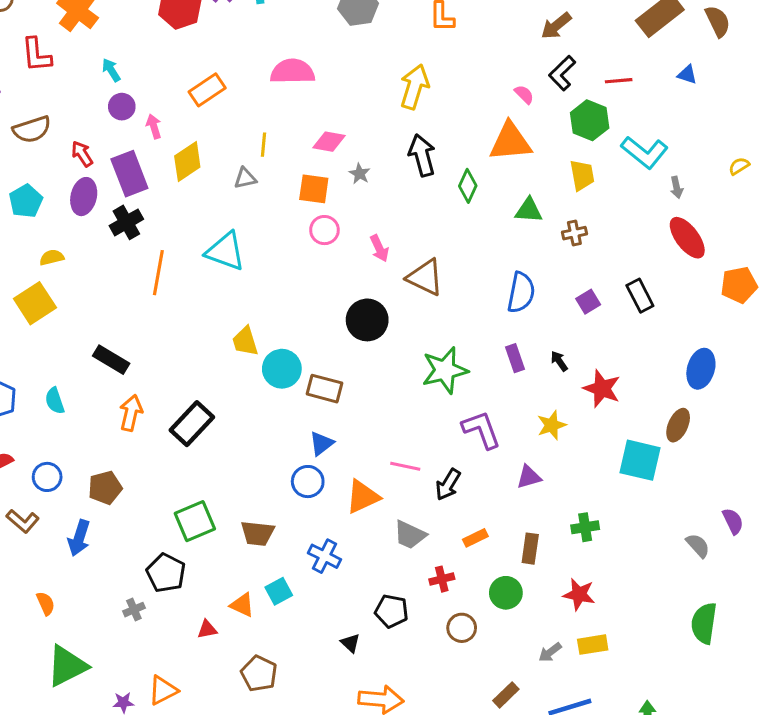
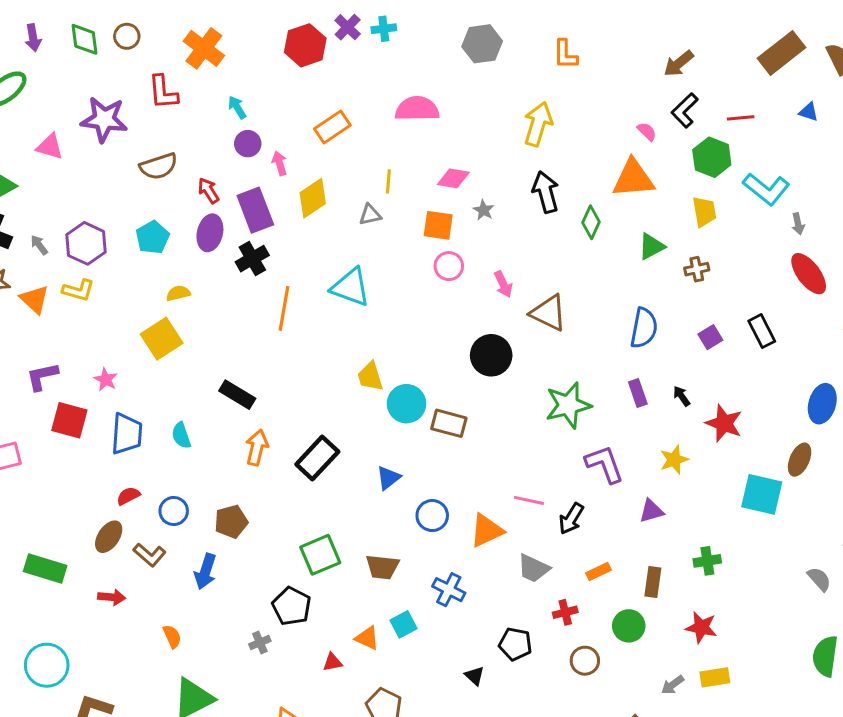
green triangle: (529, 210) -> (651, 246), turned -32
blue triangle: (321, 443) -> (388, 478), moved

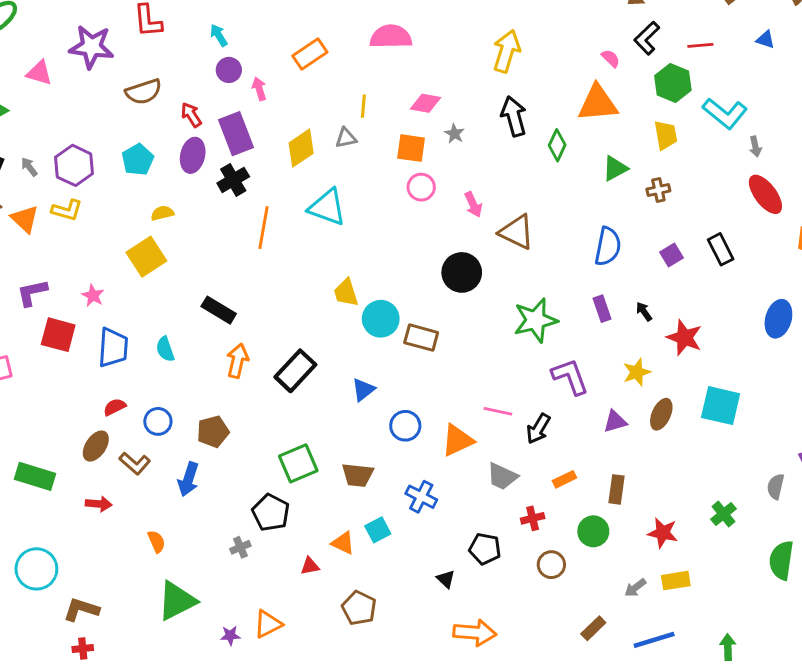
yellow diamond: (313, 198) -> (301, 148), moved
brown ellipse: (800, 460) -> (661, 414), moved
green cross: (707, 561) -> (724, 514), moved, turned -30
gray semicircle: (819, 579) -> (776, 487), turned -125

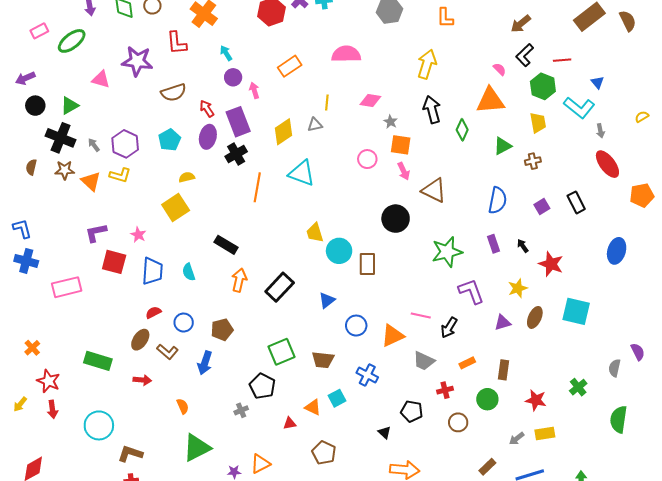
blue triangle: (765, 40) -> (597, 82), moved, turned 32
orange square: (411, 148) -> (401, 145), moved
brown rectangle: (421, 338) -> (367, 264), turned 75

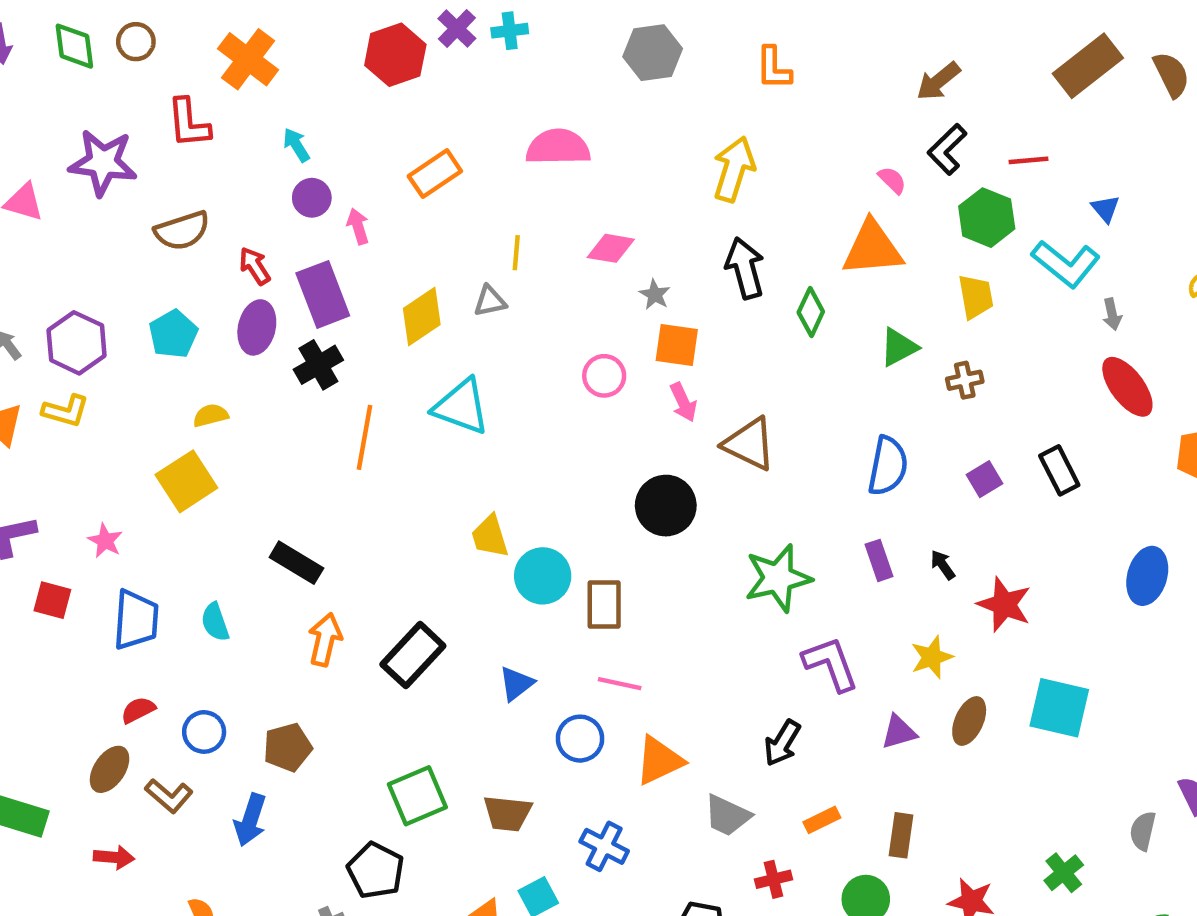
red square: (114, 262) -> (52, 600), size x0.7
pink line: (421, 315) -> (620, 684), moved

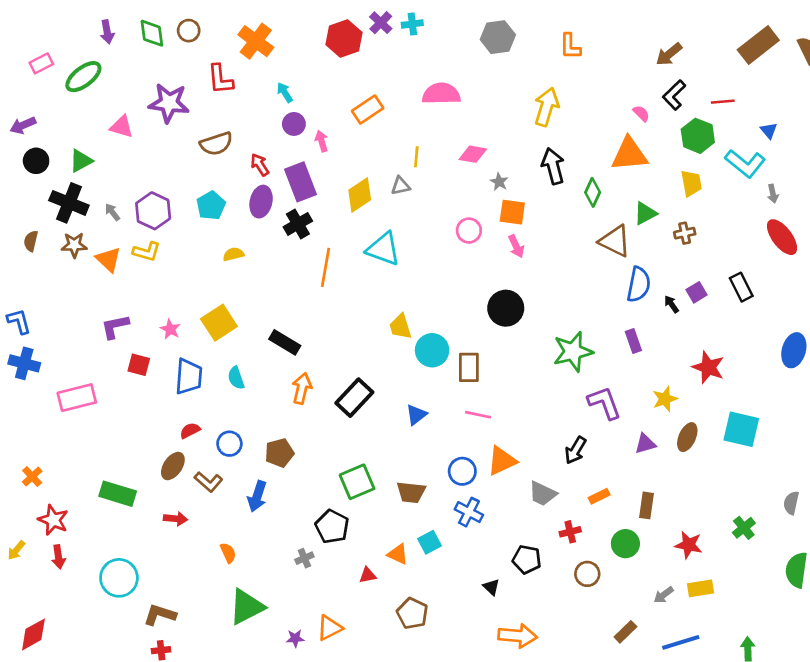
brown triangle: (749, 444) -> (615, 241), moved
yellow square: (186, 481) -> (219, 323), moved
black arrow: (943, 565) -> (672, 304), moved
blue circle: (580, 739) -> (462, 471), moved

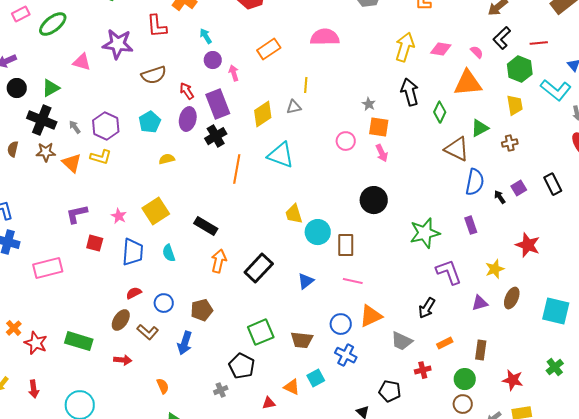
pink diamond: (473, 154) -> (441, 49), moved
cyan square: (741, 429) -> (556, 311), moved
red star: (53, 520) -> (36, 343), moved
brown circle: (587, 574) -> (463, 404), moved

